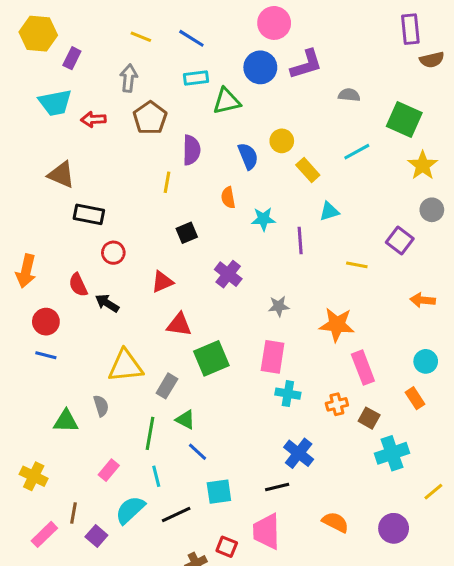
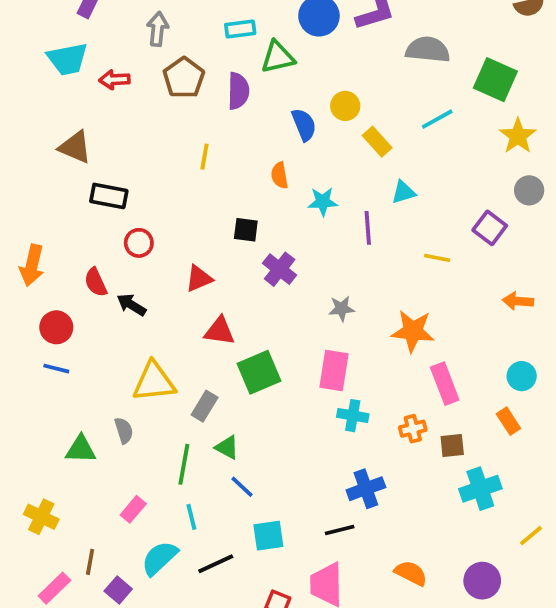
gray semicircle: (349, 95) -> (428, 50), size x1.6
purple semicircle: (191, 150) -> (238, 91), moved
black square: (187, 233) -> (246, 230), moved, turned 30
brown square: (369, 418) -> (452, 446), turned -35
blue cross: (299, 453) -> (366, 489), turned 32

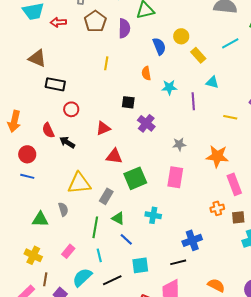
cyan triangle: (403, 192) -> (212, 82), turned 32
cyan cross: (353, 416) -> (153, 215), moved
yellow cross: (41, 517) -> (33, 255), moved

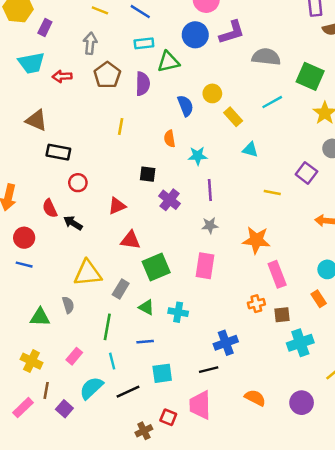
purple line: (193, 101) -> (210, 190), moved
green triangle: (118, 218) -> (146, 307), moved
blue line: (126, 239) -> (145, 342), turned -48

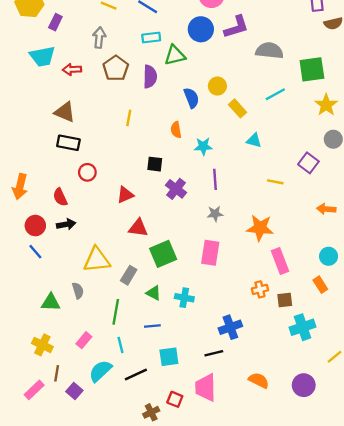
green square: (310, 76) -> (312, 69), turned -32
brown triangle: (36, 120) -> (65, 112), moved
black arrow: (73, 223) -> (66, 224), moved, turned 138
blue line: (24, 265) -> (35, 252), turned 35

